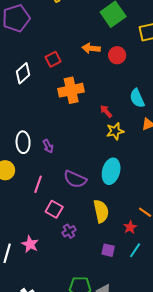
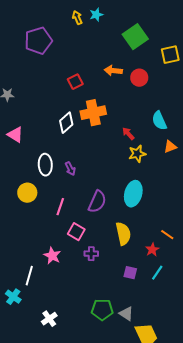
white diamond: (23, 73) -> (66, 123), moved
purple semicircle: (75, 179) -> (97, 202), turned -90
purple cross: (69, 231) -> (91, 254), turned 32
pink star: (30, 244) -> (52, 256), moved

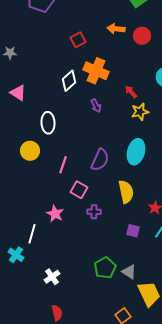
orange cross: (93, 113) -> (96, 71), turned 35
purple arrow: (70, 169) -> (96, 106), moved
green pentagon: (102, 310) -> (105, 268), turned -30

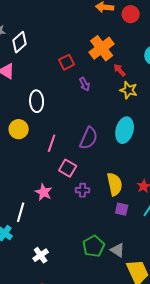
red square: (78, 40) -> (67, 62), moved
orange cross: (96, 71) -> (102, 48), moved, turned 30
white diamond: (69, 81) -> (20, 42), moved
yellow star: (140, 112) -> (129, 90), turned 30
yellow semicircle: (126, 192) -> (115, 184), moved

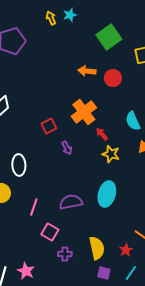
purple semicircle: (89, 138) -> (71, 202), turned -125
pink star: (44, 192) -> (26, 271), moved

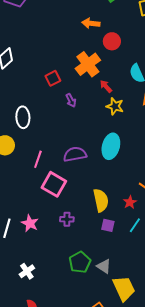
red circle: (113, 78) -> (112, 41), moved
pink square: (50, 232) -> (54, 184), size x1.4
purple cross: (65, 254) -> (67, 219), moved

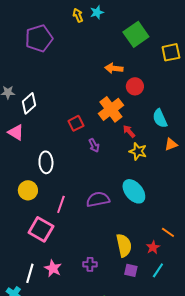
cyan ellipse: (111, 146) -> (134, 191), turned -55
pink square: (54, 184) -> (41, 229), moved

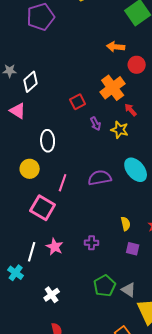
yellow star: (138, 151) -> (120, 130), moved
yellow semicircle: (124, 245) -> (126, 224), size x0.6

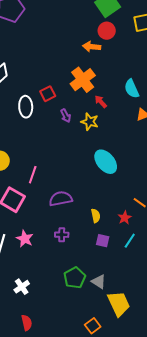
orange arrow: (116, 47) -> (92, 47), moved
red circle: (137, 65) -> (107, 31), moved
white ellipse: (48, 141) -> (26, 107), moved
purple semicircle: (100, 178) -> (61, 199), moved

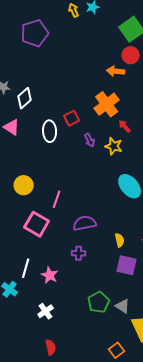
purple cross: (62, 235) -> (79, 253), moved
pink star: (25, 239) -> (50, 275), moved
purple square: (103, 241) -> (127, 265), size x1.5

